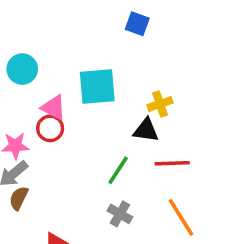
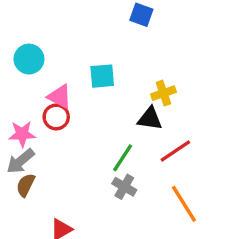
cyan square: (97, 87) -> (102, 76), size x0.7
red line: (172, 163) -> (175, 151), turned -32
gray cross: (120, 214) -> (124, 187), moved

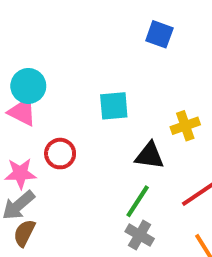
pink triangle: (60, 96) -> (22, 112), moved
black triangle: (150, 119) -> (150, 156), moved

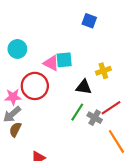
pink triangle: (22, 112) -> (51, 63), moved
red circle: (60, 154) -> (35, 86), size x1.6
gray cross: (140, 235) -> (95, 118), moved

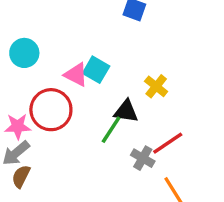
cyan square: (64, 60) -> (96, 70), turned 35
yellow cross: (103, 71) -> (156, 86), turned -32
green line: (77, 112) -> (111, 130), moved

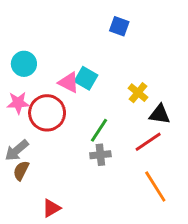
black triangle: (126, 111) -> (160, 114), moved
pink star: (18, 126) -> (18, 103), moved
gray cross: (143, 158) -> (100, 155), moved, turned -36

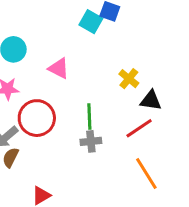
cyan square: (86, 78) -> (91, 22), moved
red circle: (47, 113) -> (37, 118), moved
green line: (99, 130) -> (89, 117), turned -35

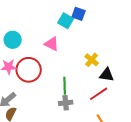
pink triangle: (59, 68) -> (52, 44), moved
red circle: (37, 118) -> (29, 70), moved

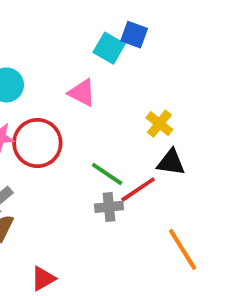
black triangle: (107, 75) -> (171, 162), moved
green line: (65, 86) -> (107, 174), turned -54
red line: (99, 94) -> (138, 189), moved

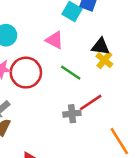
black triangle: (171, 162) -> (101, 46), moved
green line: (107, 174) -> (71, 73), moved

